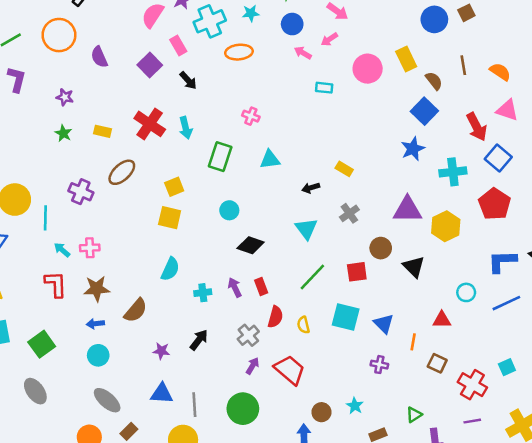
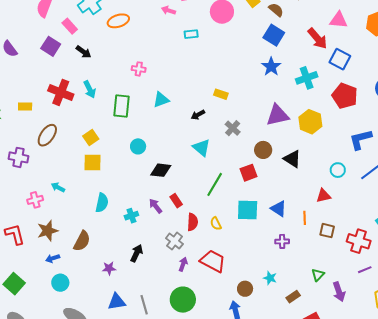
cyan arrow: (62, 250) -> (58, 187), moved

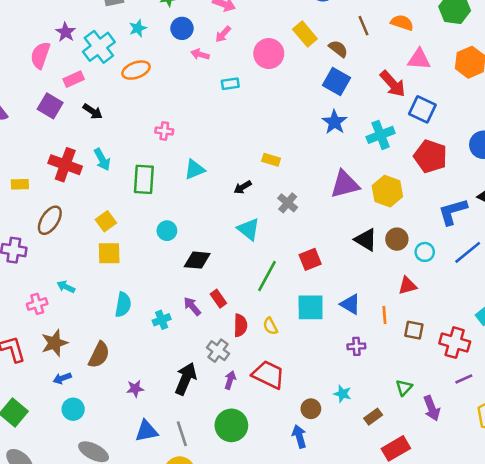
pink rectangle: (70, 26) -> (74, 79), turned -70
brown circle: (263, 150) -> (397, 239), moved
black arrow: (137, 253) -> (186, 379), moved, size x1.4

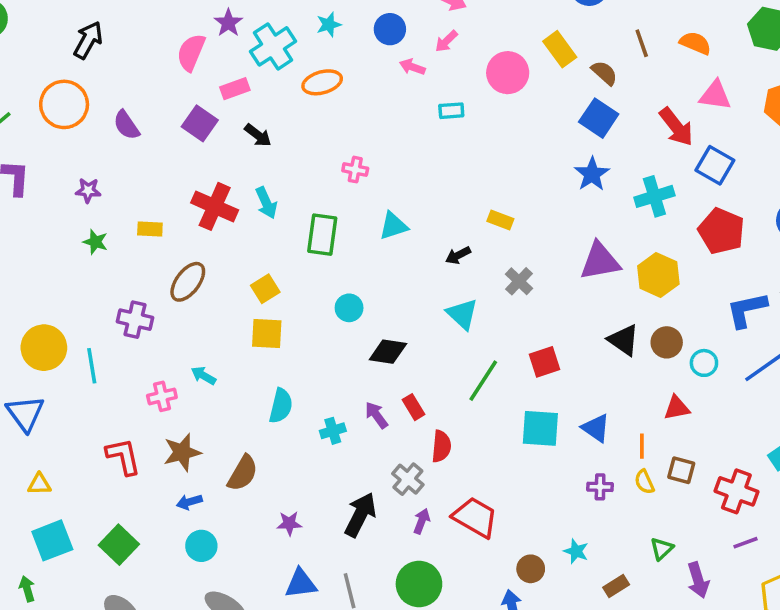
yellow semicircle: (270, 326) -> (644, 482), moved

